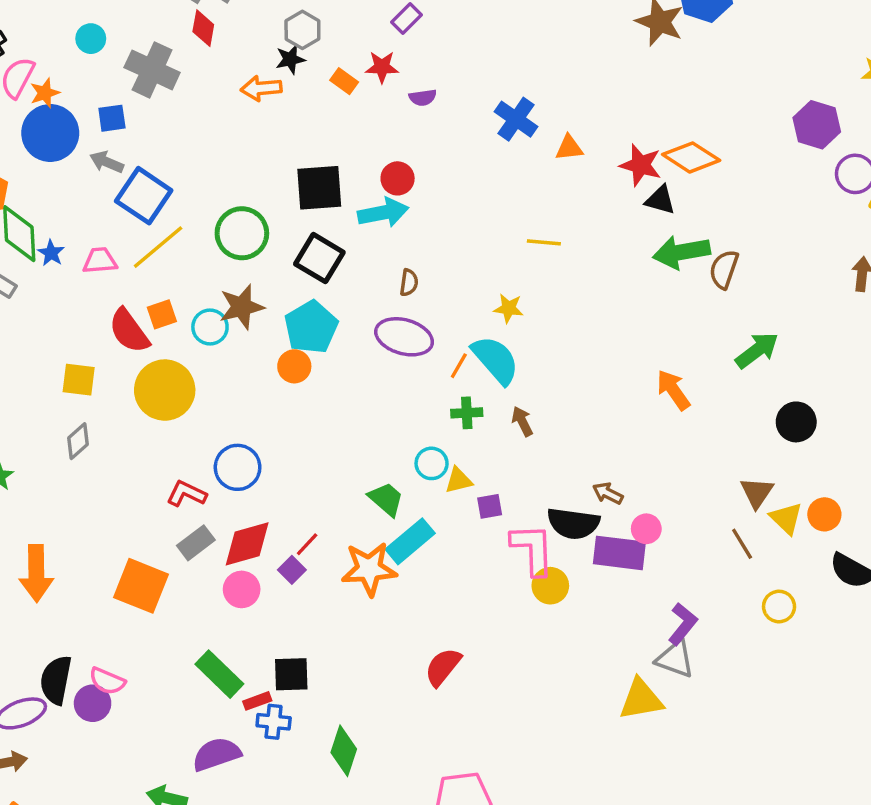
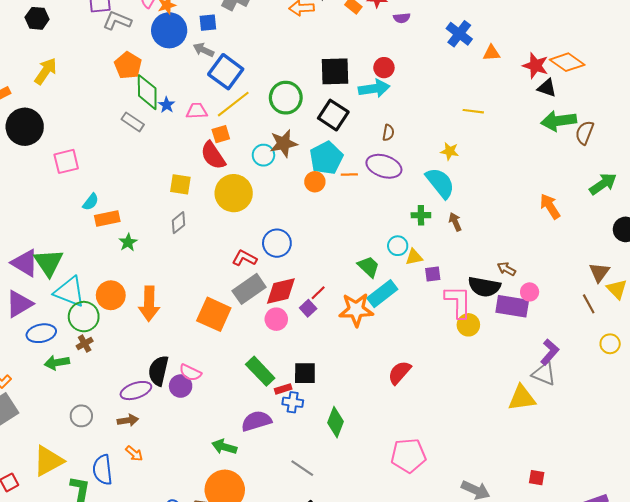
orange square: (162, 314) -> (221, 134), moved
orange line: (459, 366) -> (349, 175), moved, turned 56
gray rectangle: (196, 543) -> (249, 289), size x1.4

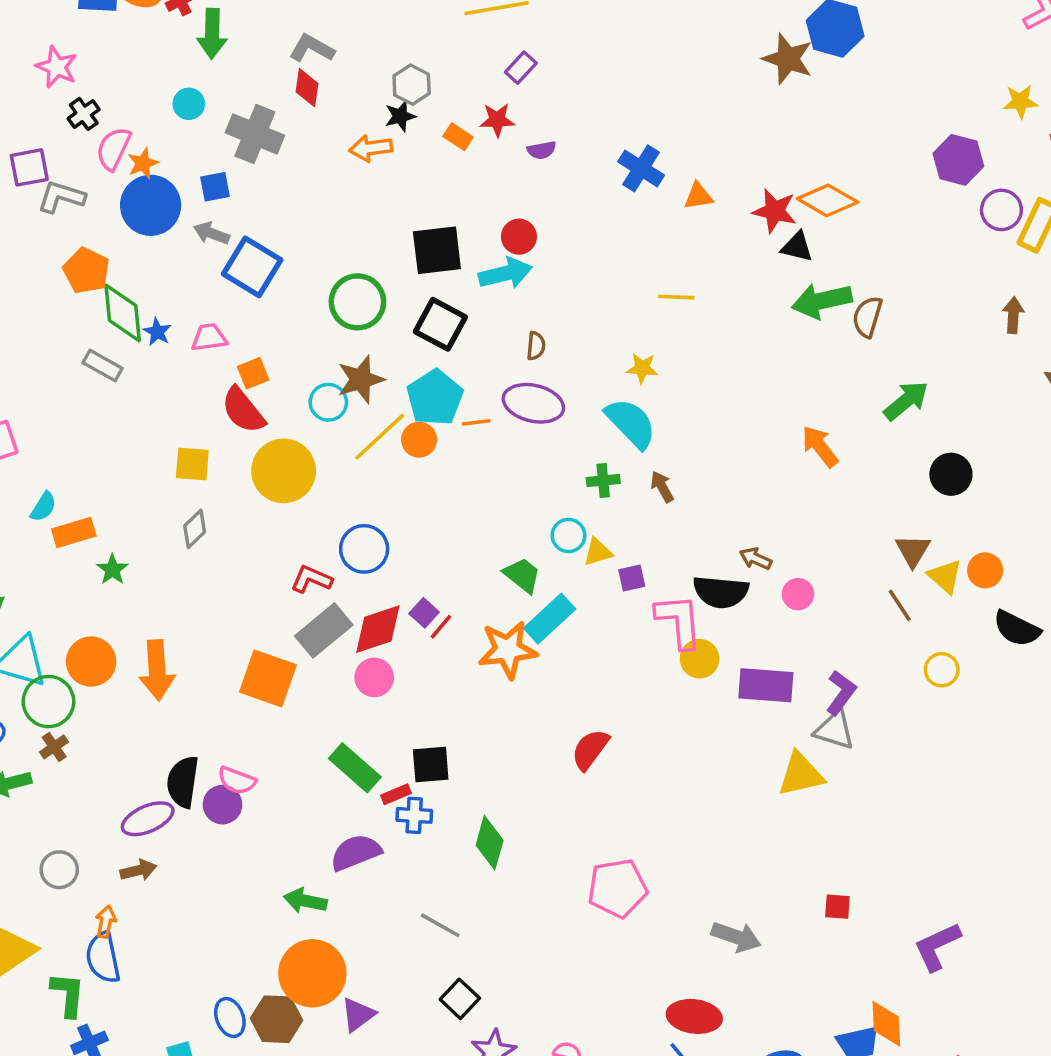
yellow line: (233, 104) -> (380, 437), moved
purple rectangle: (512, 306) -> (766, 685), moved
purple square: (308, 308) -> (424, 613), moved
orange arrow: (134, 454) -> (106, 922), moved, turned -114

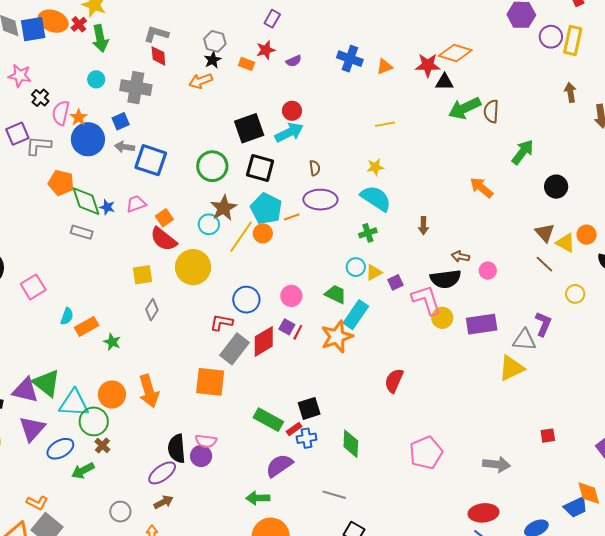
brown arrow: (662, 487) -> (423, 226), moved, turned -138
pink circle: (374, 677) -> (291, 296), moved
purple L-shape: (841, 693) -> (543, 324), moved

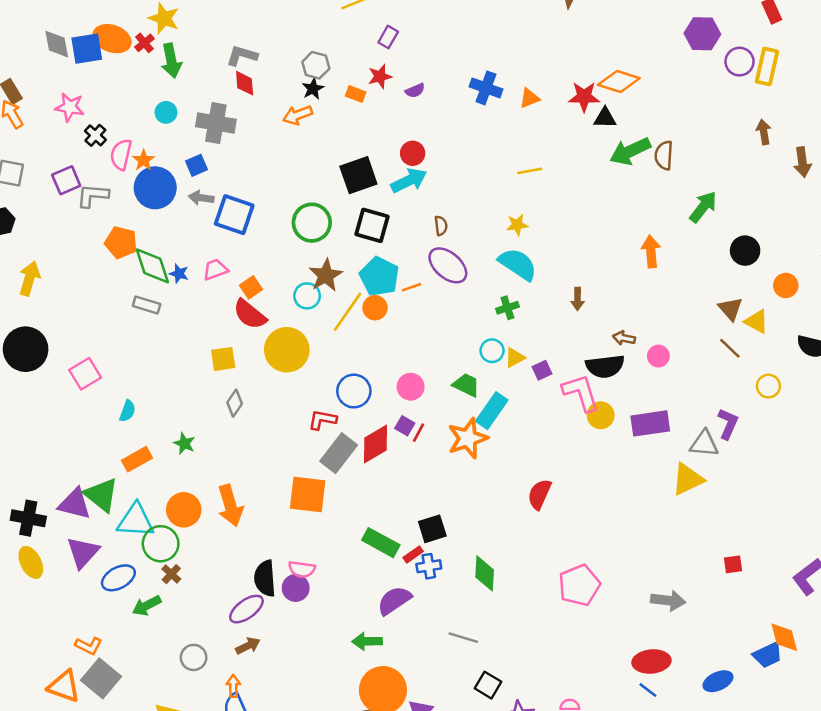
orange arrow: (481, 188) -> (651, 251), turned 45
purple ellipse: (320, 200) -> (448, 265), turned 40
orange circle: (587, 235) -> (786, 285), moved
orange rectangle: (87, 326) -> (137, 459), moved

